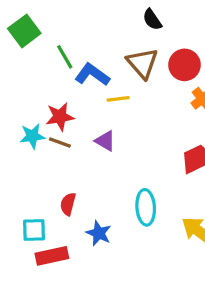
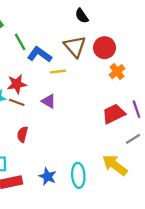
red semicircle: (68, 204) -> (22, 134), moved
cyan ellipse: (146, 207) -> (78, 175), moved
blue star: (99, 233) -> (48, 176), moved

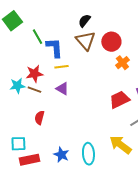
black semicircle: (82, 16) -> (84, 21), moved, turned 72
blue L-shape: (40, 54) -> (54, 48), turned 50
yellow line: (58, 72) -> (61, 67), moved

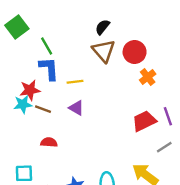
blue L-shape: (54, 48) -> (49, 69), moved
red star: (34, 74) -> (30, 90), moved
red semicircle: (39, 118) -> (49, 142), turned 80

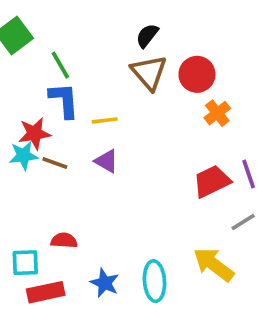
red semicircle: (49, 142) -> (64, 240), moved

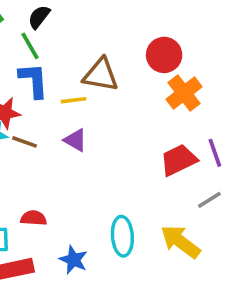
black semicircle: (147, 36) -> (39, 17), moved
brown triangle: (149, 72) -> (101, 75), moved, turned -39
orange cross: (217, 113) -> (184, 93), size x1.4
cyan ellipse: (155, 281) -> (122, 236), moved

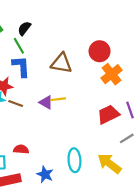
yellow line: (73, 100) -> (58, 99), moved

